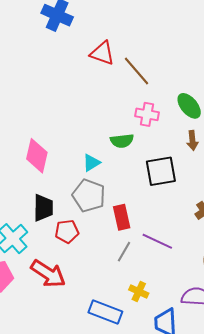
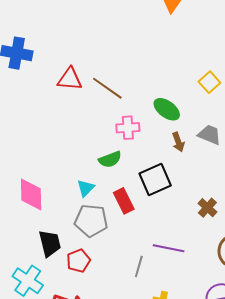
red rectangle: (122, 217) -> (124, 201), moved

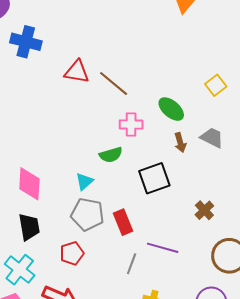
red rectangle: (124, 201) -> (123, 222), moved
black trapezoid: (50, 243) -> (29, 227), moved

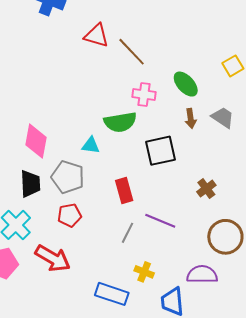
green semicircle: (111, 155) -> (120, 122), size x1.4
cyan triangle: (84, 181) -> (91, 145), turned 42
gray pentagon: (87, 214) -> (68, 177), moved

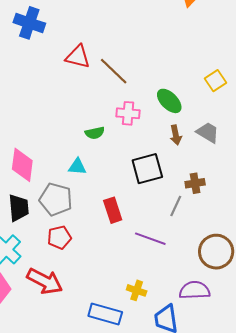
green semicircle: (120, 122) -> (95, 133), moved, size x0.6
brown cross: (206, 189) -> (195, 183), moved, turned 30
gray line: (127, 233) -> (176, 206), moved

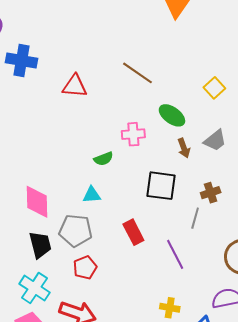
brown line: (114, 71) -> (137, 73), moved
gray trapezoid: (208, 132) -> (215, 140), turned 120
black square: (147, 169) -> (161, 186), turned 32
purple line: (150, 239) -> (175, 254), turned 52

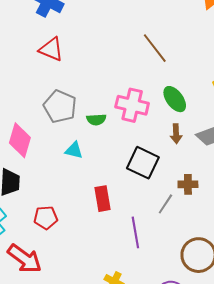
red triangle: (75, 86) -> (51, 49), moved
pink cross: (133, 134) -> (132, 105), size x1.4
gray pentagon: (76, 231) -> (60, 106), moved

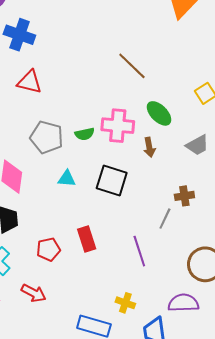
green semicircle: (96, 120) -> (85, 134), moved
brown arrow: (176, 134) -> (149, 147), moved
black square: (143, 163) -> (112, 181), moved
red rectangle: (102, 199) -> (87, 239), moved
red arrow: (25, 259) -> (34, 293), size x0.7

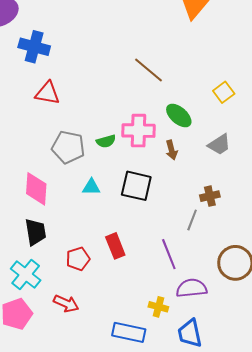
purple semicircle: (183, 303) -> (192, 288), moved

